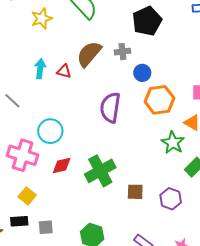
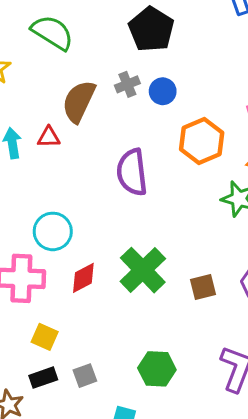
blue circle: (142, 73) -> (163, 91), moved

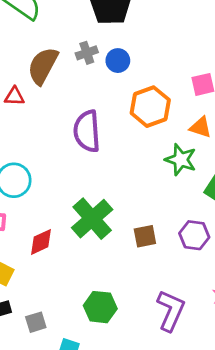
red diamond: (83, 278) -> (41, 242), moved
gray square: (85, 376) -> (36, 322), moved

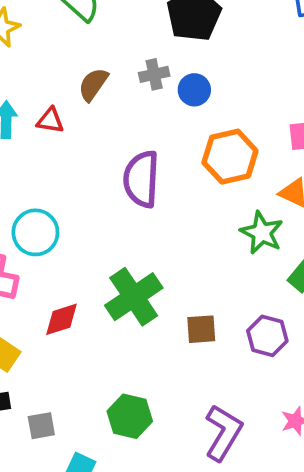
brown semicircle: (43, 66) -> (93, 84), size x0.7

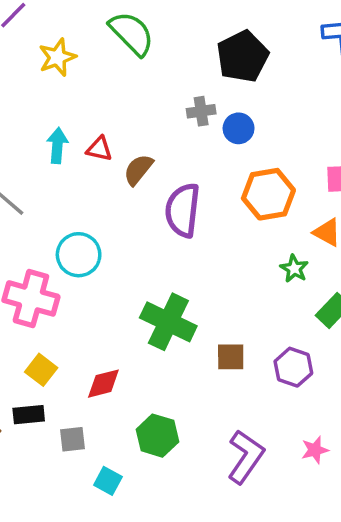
brown semicircle: (93, 84) -> (138, 170), moved
green star: (262, 233) -> (294, 269), size x0.7
green cross: (134, 297) -> (168, 322), turned -34
red diamond: (62, 319) -> (103, 384), moved

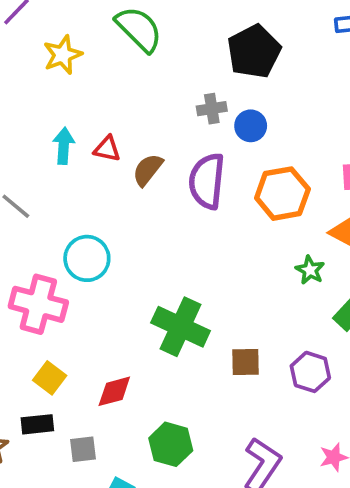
purple semicircle: (183, 210) -> (207, 181), moved

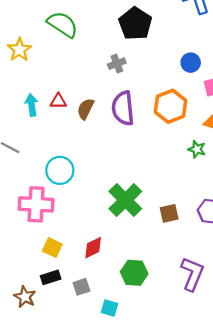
blue circle: (251, 126) -> (191, 63), moved
green cross: (181, 327) -> (125, 200), turned 32

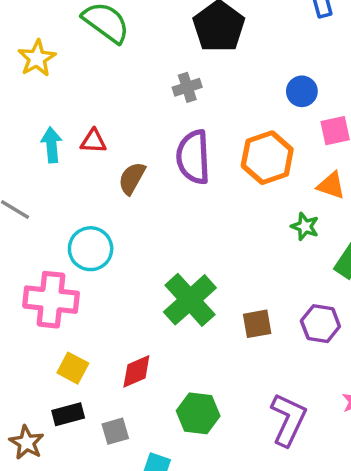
brown semicircle: (86, 109) -> (132, 178), moved

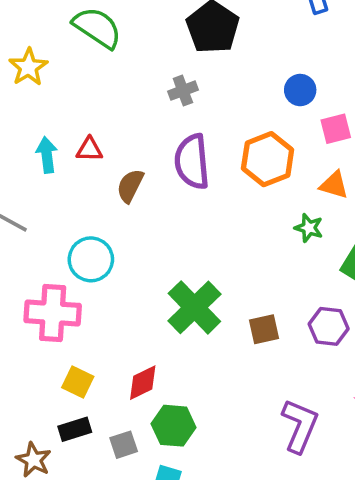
green hexagon: (198, 413) -> (174, 426), moved

